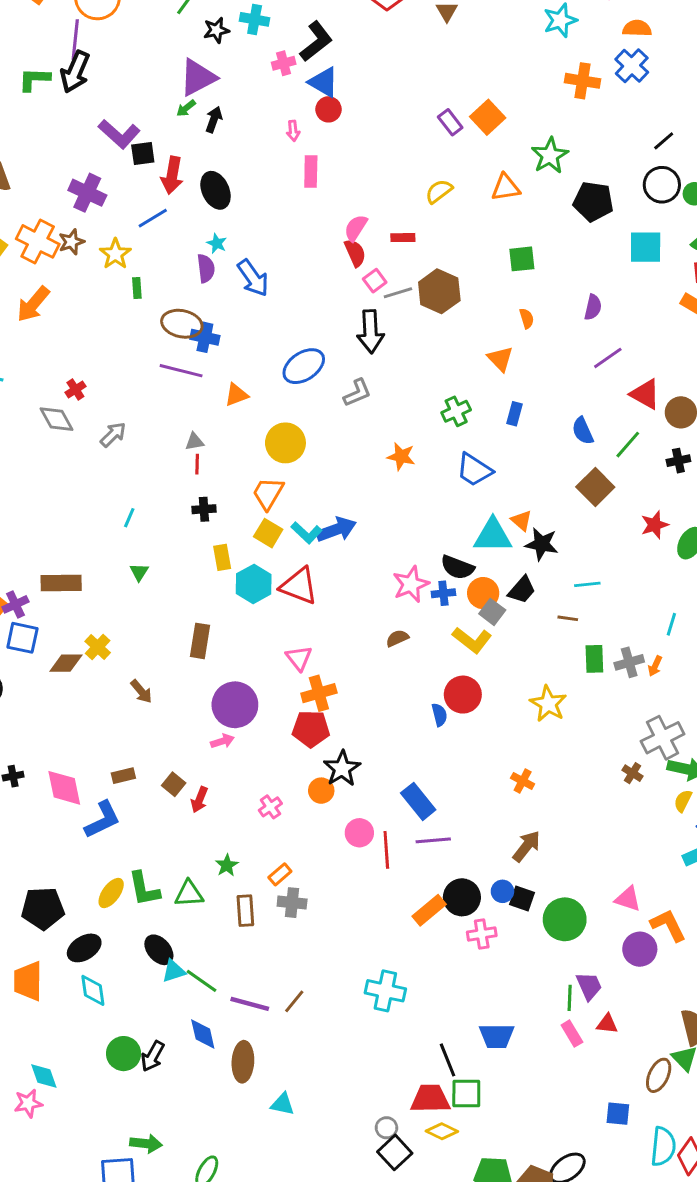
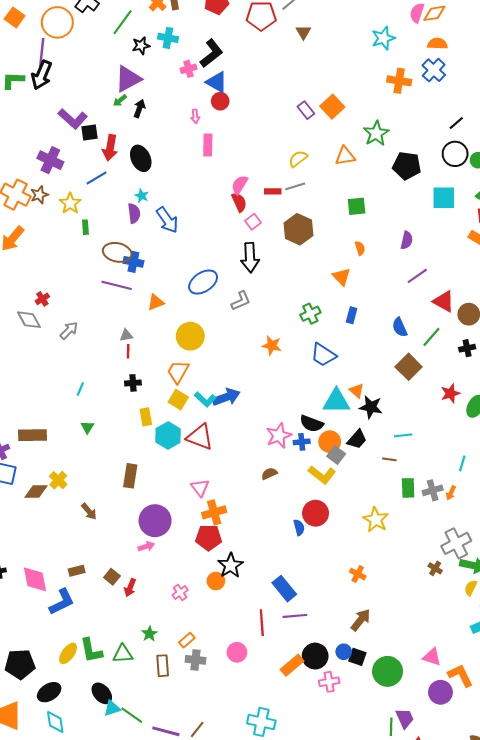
gray line: (398, 293) -> (295, 186), moved
pink circle: (359, 833) -> (237, 652), moved

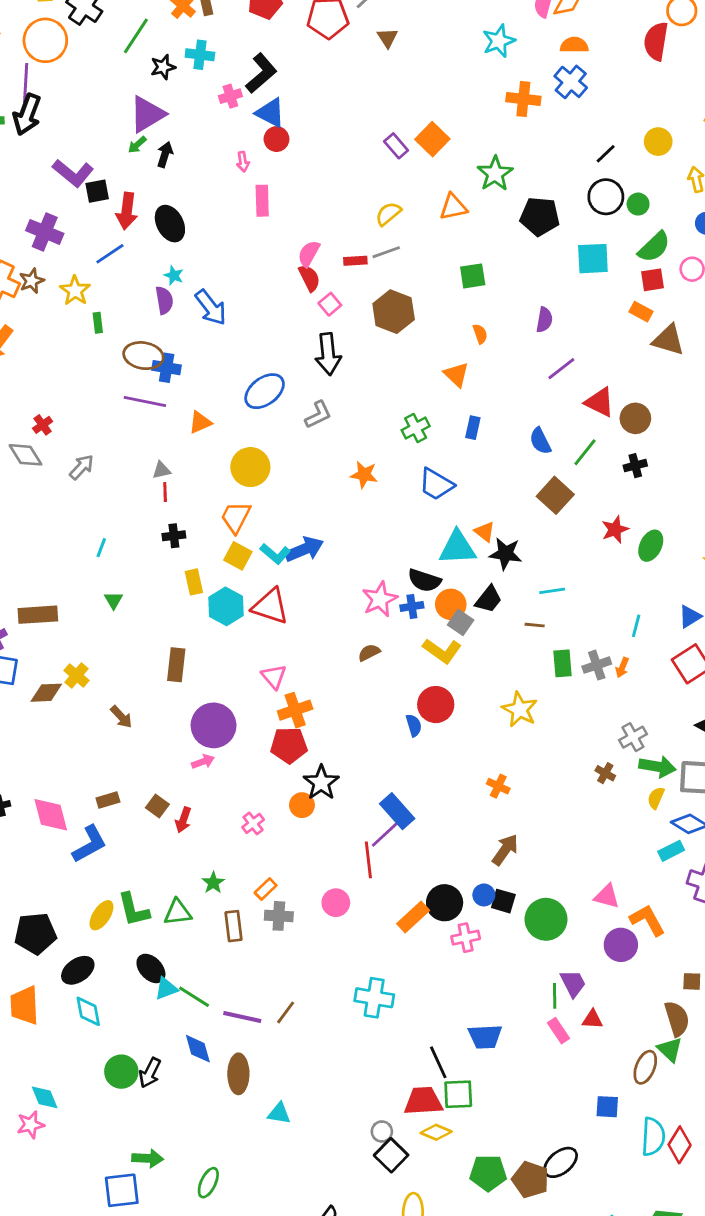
gray cross: (456, 543) -> (633, 737), size x0.7
purple line: (295, 616) -> (385, 834), moved, turned -35

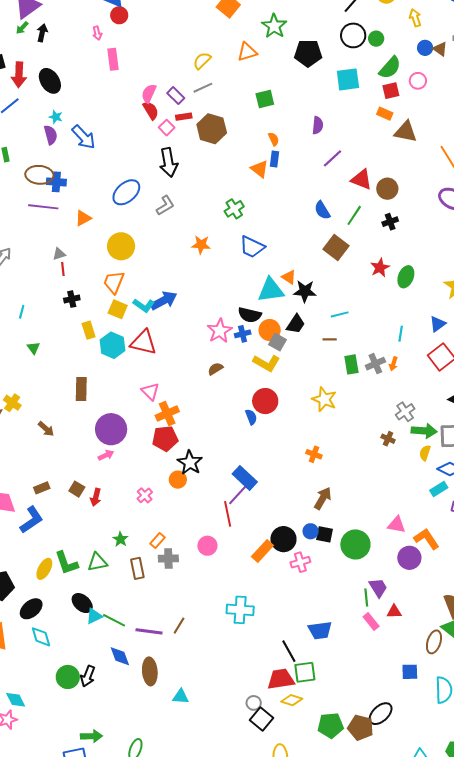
purple rectangle: (396, 146) -> (176, 96), moved
red rectangle: (355, 261) -> (184, 117), moved
blue rectangle: (473, 428) -> (274, 159), moved

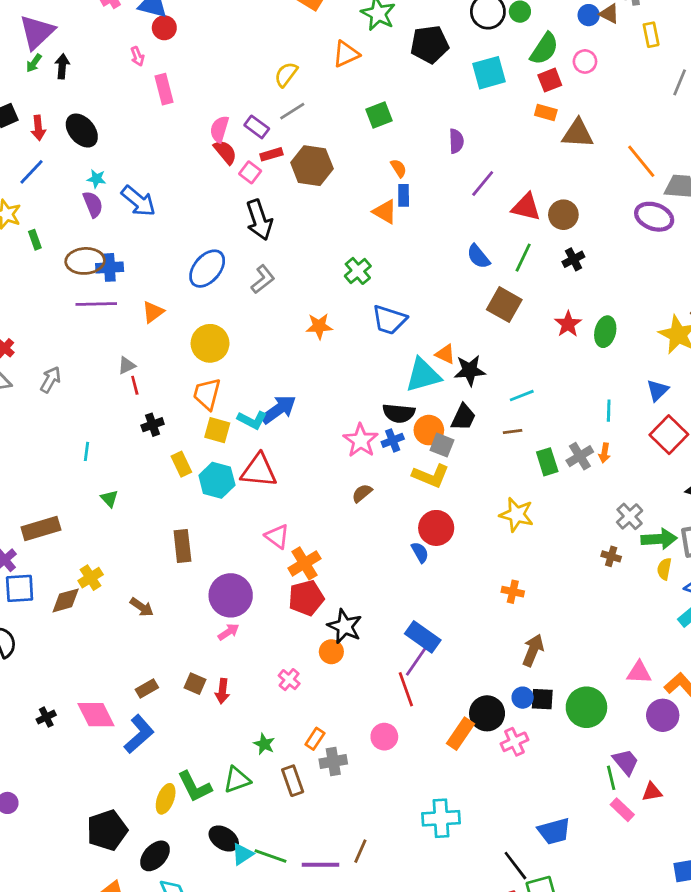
red arrow: (19, 75) -> (38, 128), size x0.7
yellow cross: (12, 403) -> (91, 578), turned 30

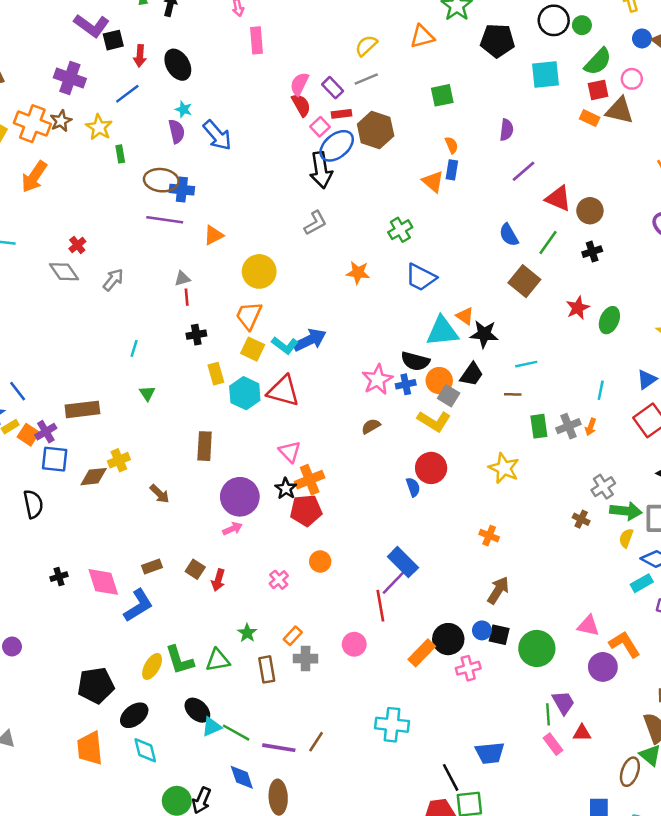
brown triangle: (578, 133) -> (620, 111), moved
blue ellipse: (207, 269) -> (337, 146), moved
black star: (345, 626) -> (286, 489), moved, size x0.7

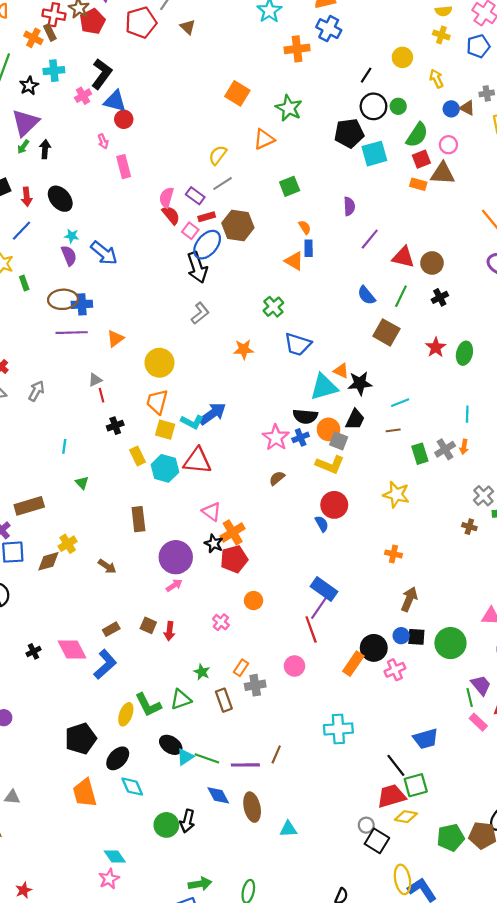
black pentagon: (497, 41) -> (349, 133), moved

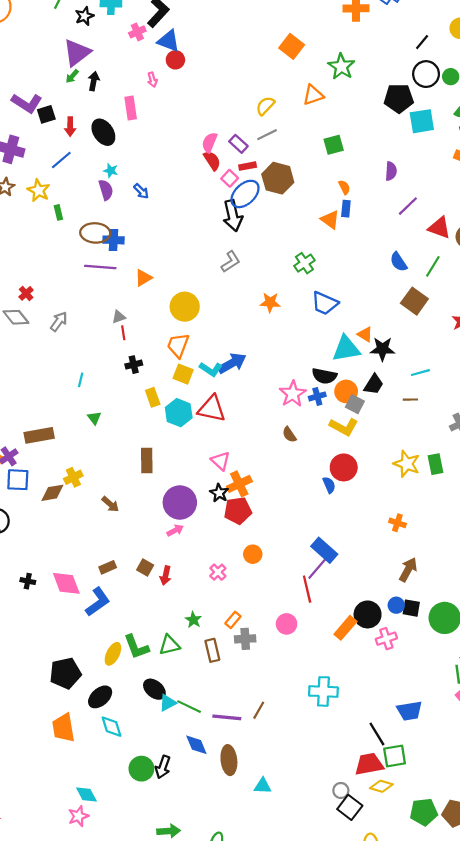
pink rectangle: (124, 167) -> (131, 108), moved
blue arrow: (104, 253) -> (141, 191), size x0.6
green rectangle: (420, 454) -> (436, 464), moved
brown semicircle: (277, 478) -> (289, 435), turned -91
black cross: (34, 651) -> (28, 581), turned 32

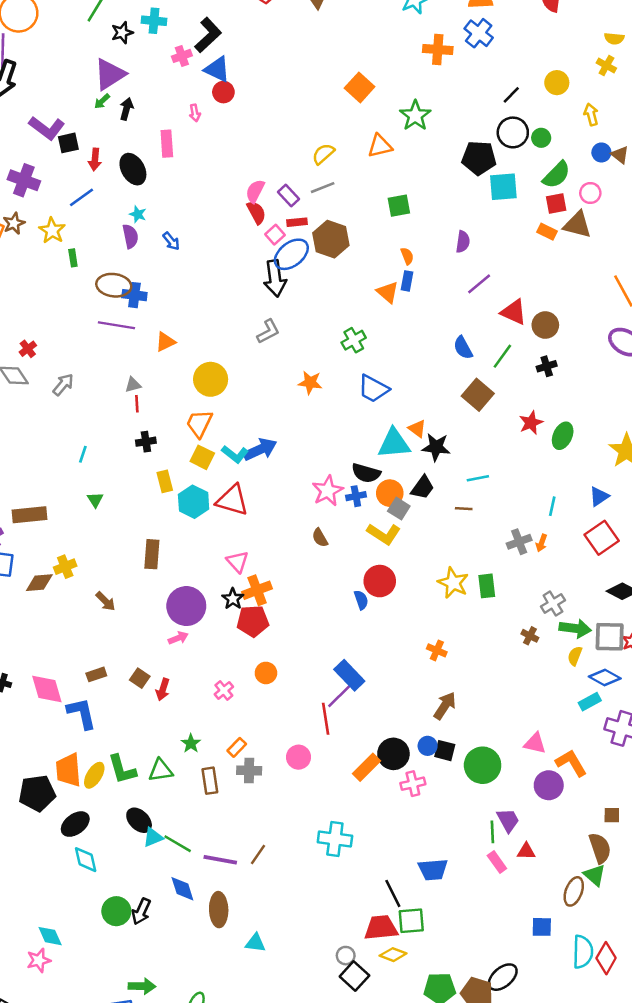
blue L-shape: (98, 602) -> (82, 713), turned -72
orange trapezoid: (63, 728) -> (68, 770), moved

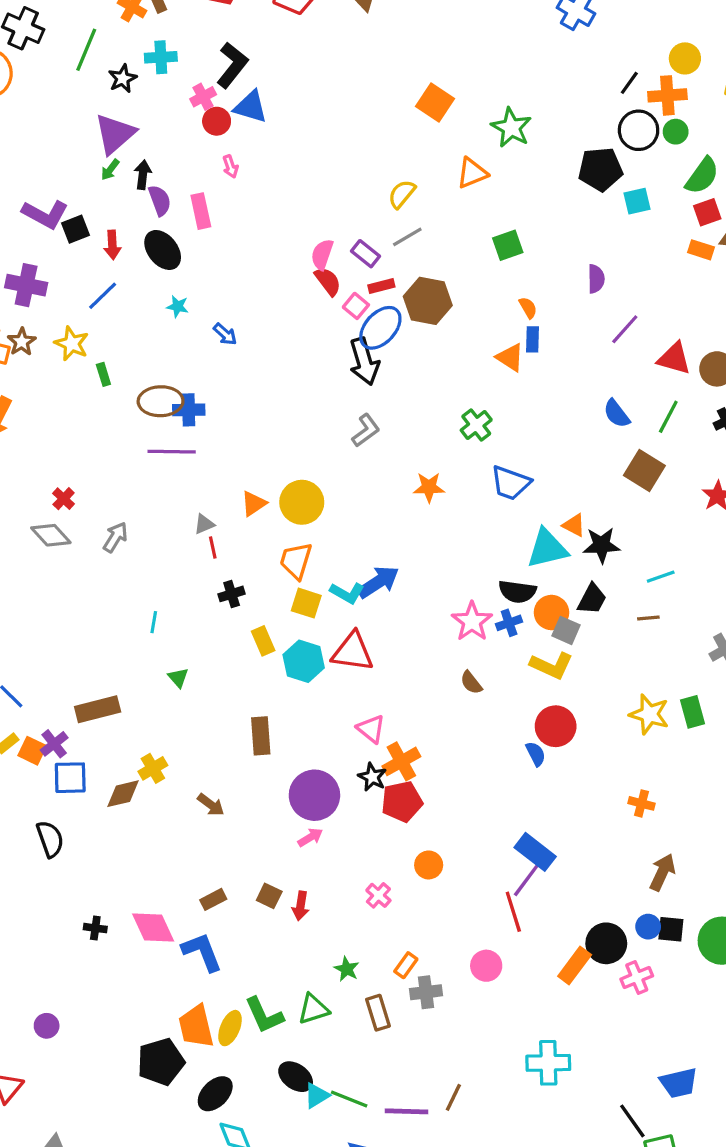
orange cross: (438, 50) -> (667, 95), moved
red circle: (223, 92) -> (217, 121), moved
cyan square: (503, 187) -> (637, 201), size x0.7
purple semicircle: (130, 236) -> (160, 200), moved
orange triangle: (165, 342) -> (254, 504), moved

